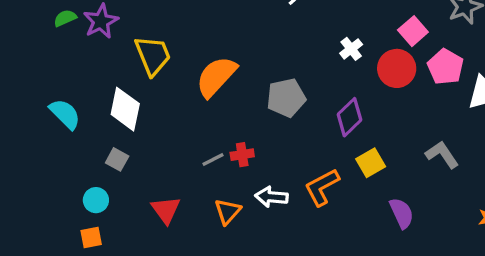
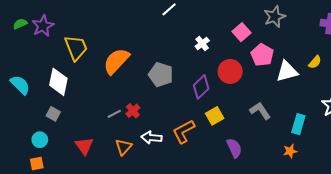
red circle: (397, 68) -> (230, 71), moved
gray pentagon: (286, 98) -> (161, 75), turned 30
red cross: (242, 155) -> (133, 111), turned -32

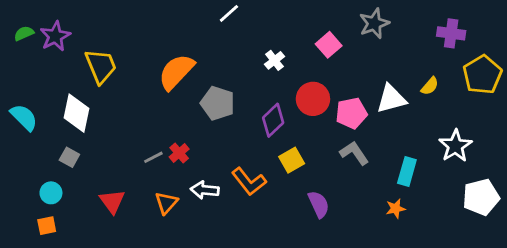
pink pentagon: (262, 55) -> (351, 113), moved, turned 30
orange semicircle: (116, 61) -> (176, 72), moved
orange L-shape: (184, 131) -> (249, 181), turned -100

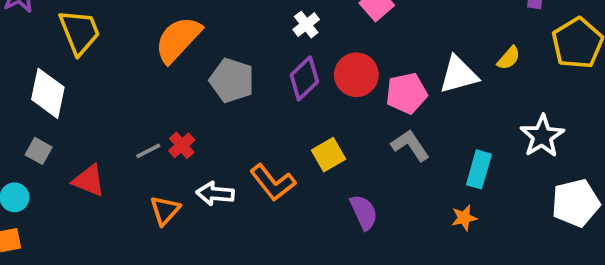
purple diamond: (273, 120) -> (304, 78), moved
red triangle: (112, 201) -> (89, 181), moved, turned -32

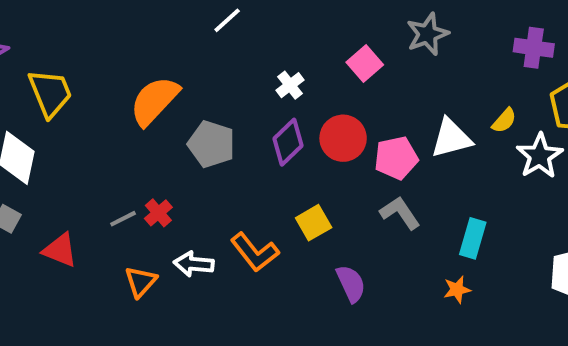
white star: (542, 136) -> (540, 156), moved

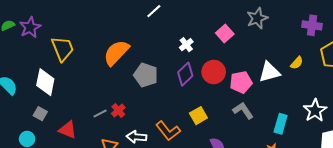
white star: (540, 156) -> (315, 111), moved

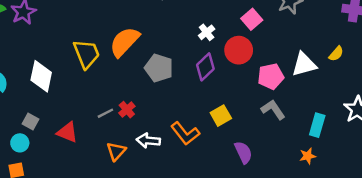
yellow trapezoid: (63, 49) -> (86, 54), moved
red circle: (214, 72) -> (239, 50), moved
gray square: (40, 114) -> (31, 122), moved

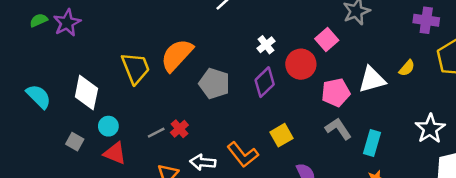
pink square: (252, 19) -> (327, 40), moved
cyan rectangle: (317, 125) -> (372, 143), moved
cyan circle: (20, 143) -> (108, 126), moved

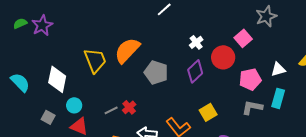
white triangle: (372, 80) -> (278, 69), size x0.7
gray L-shape: (338, 129) -> (252, 107), turned -45
cyan rectangle: (372, 143) -> (278, 98), moved

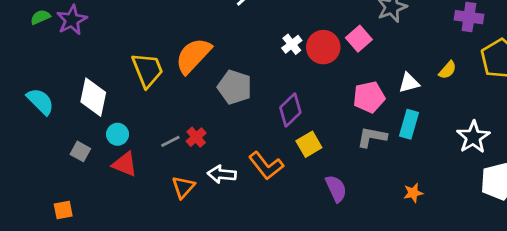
red circle: (223, 57) -> (323, 47), moved
purple diamond: (195, 71) -> (290, 110), moved

